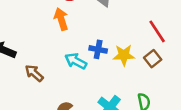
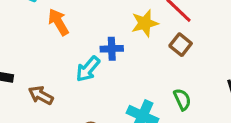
yellow star: (124, 55) -> (145, 23), moved
cyan arrow: (76, 61) -> (88, 69), turned -65

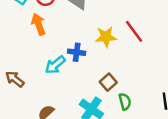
brown square: (181, 45) -> (108, 82), moved

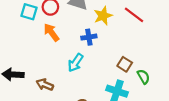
yellow star: (106, 37) -> (103, 16), moved
blue cross: (77, 52) -> (89, 37), moved

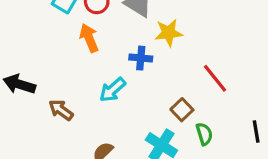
red line: (134, 15) -> (215, 78), moved

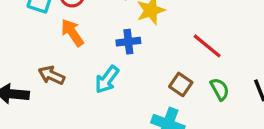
brown arrow: (61, 110) -> (51, 75), moved
green semicircle: (204, 134) -> (220, 89), moved

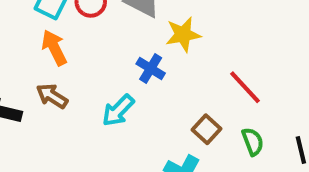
orange arrow: (72, 33) -> (54, 48), moved
blue cross: (128, 42) -> (151, 68), turned 30

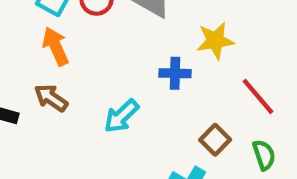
yellow star: (183, 35) -> (215, 41), moved
blue cross: (151, 68) -> (175, 73), moved, turned -32

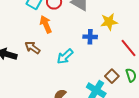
orange arrow: (56, 46) -> (46, 24), moved
brown square: (215, 140) -> (112, 76), moved

